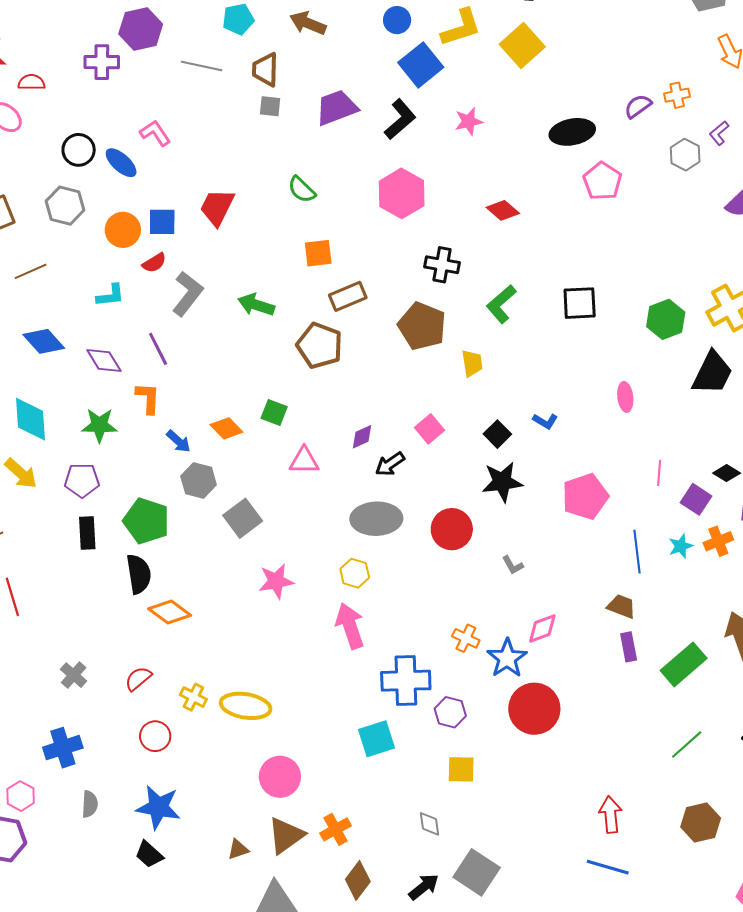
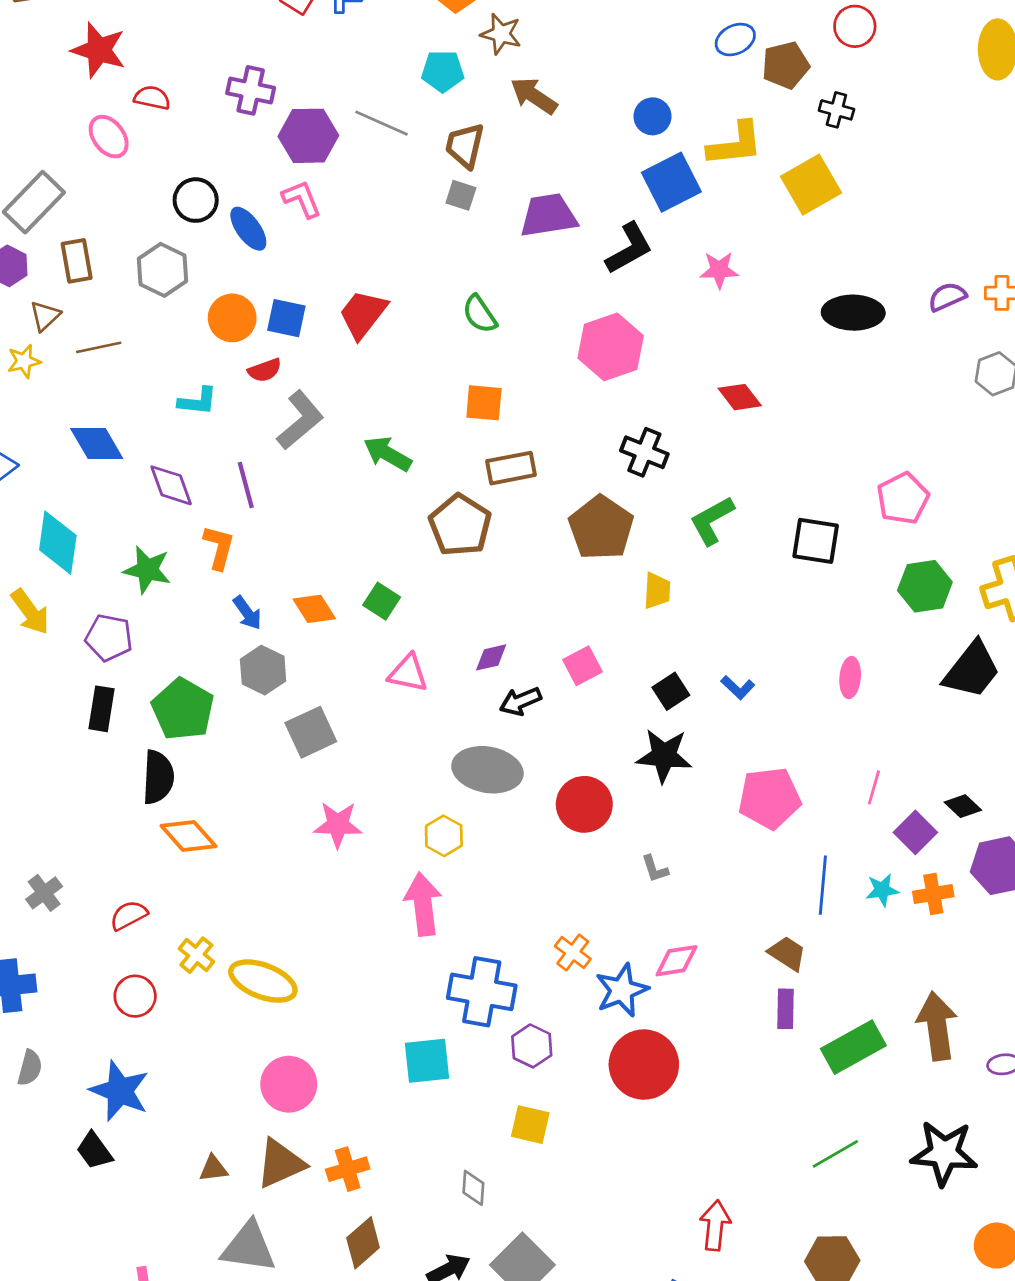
purple hexagon: (141, 29) -> (308, 136), moved
pink pentagon: (602, 181) -> (903, 498), moved

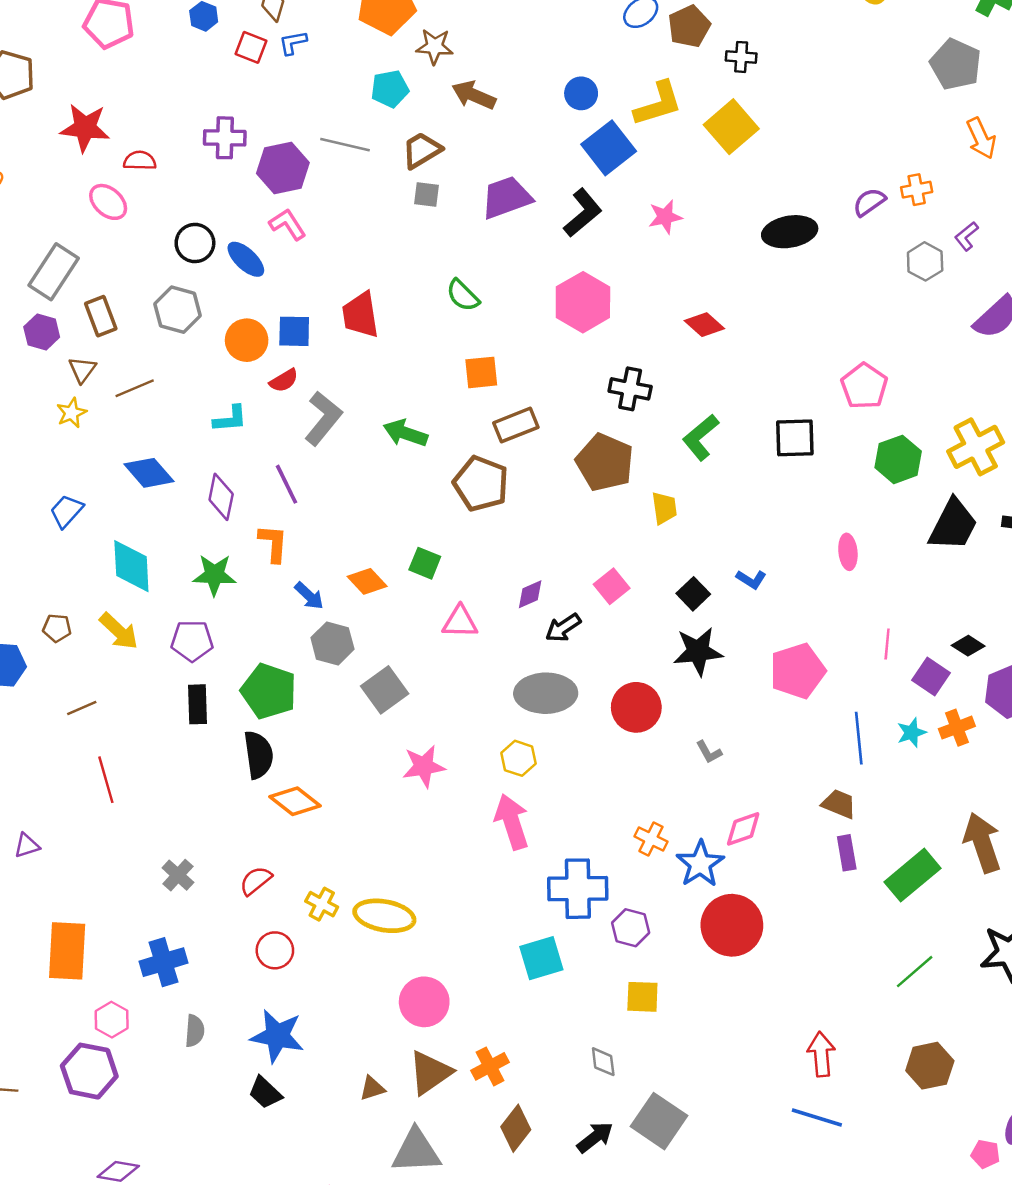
brown trapezoid: (465, 146) -> (422, 150), turned 57
red trapezoid: (363, 314) -> (360, 315), turned -36
purple diamond: (171, 485) -> (221, 497), turned 42

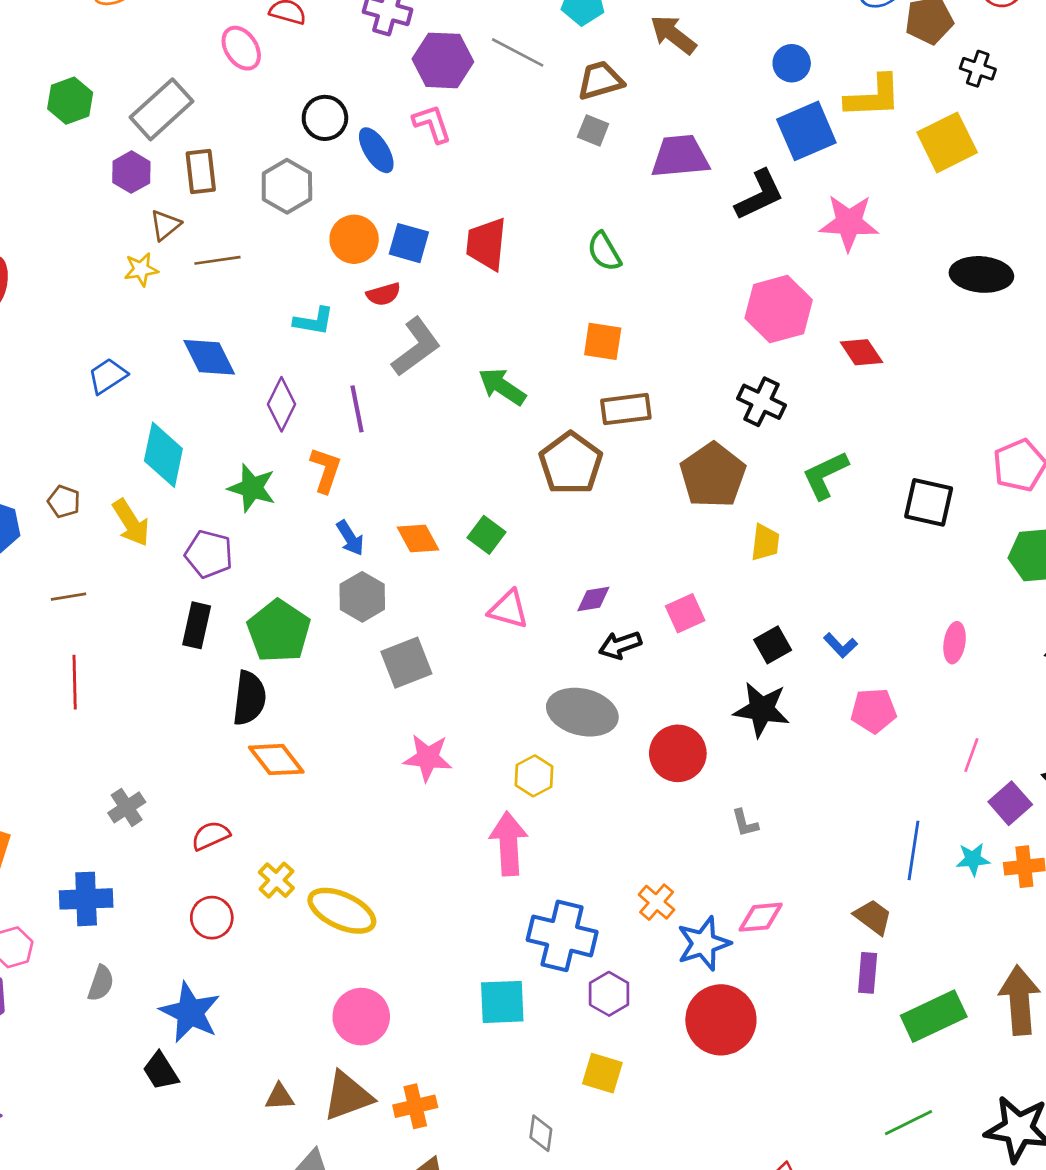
pink star: (665, 217) -> (849, 223), size x1.5
pink hexagon: (583, 302) -> (779, 309), moved
pink pentagon: (798, 671) -> (874, 711), moved, size x0.7

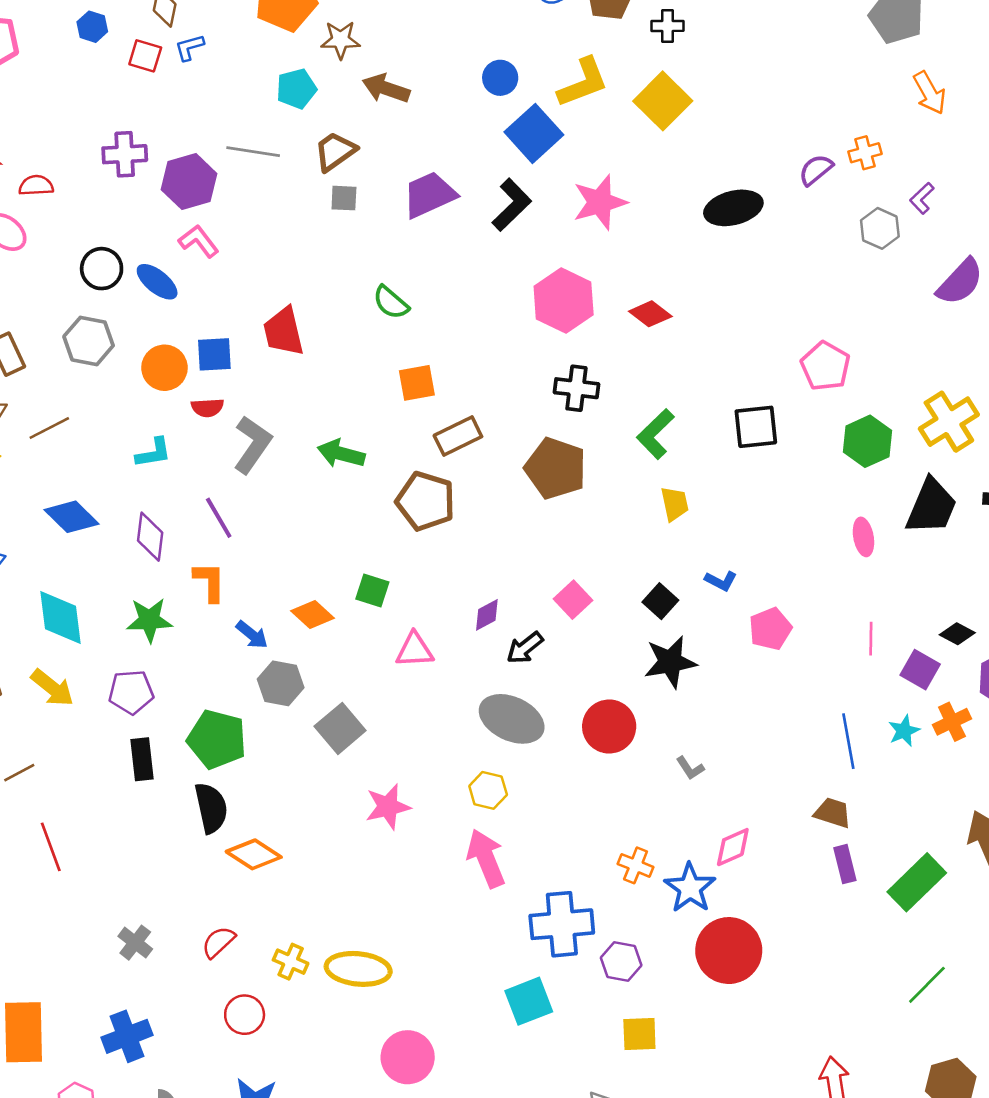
red semicircle: (384, 294) -> (207, 408), turned 32
yellow trapezoid: (765, 542) -> (675, 504), moved
pink ellipse: (955, 643) -> (863, 537), moved
gray ellipse: (582, 712) -> (512, 719), turned 30

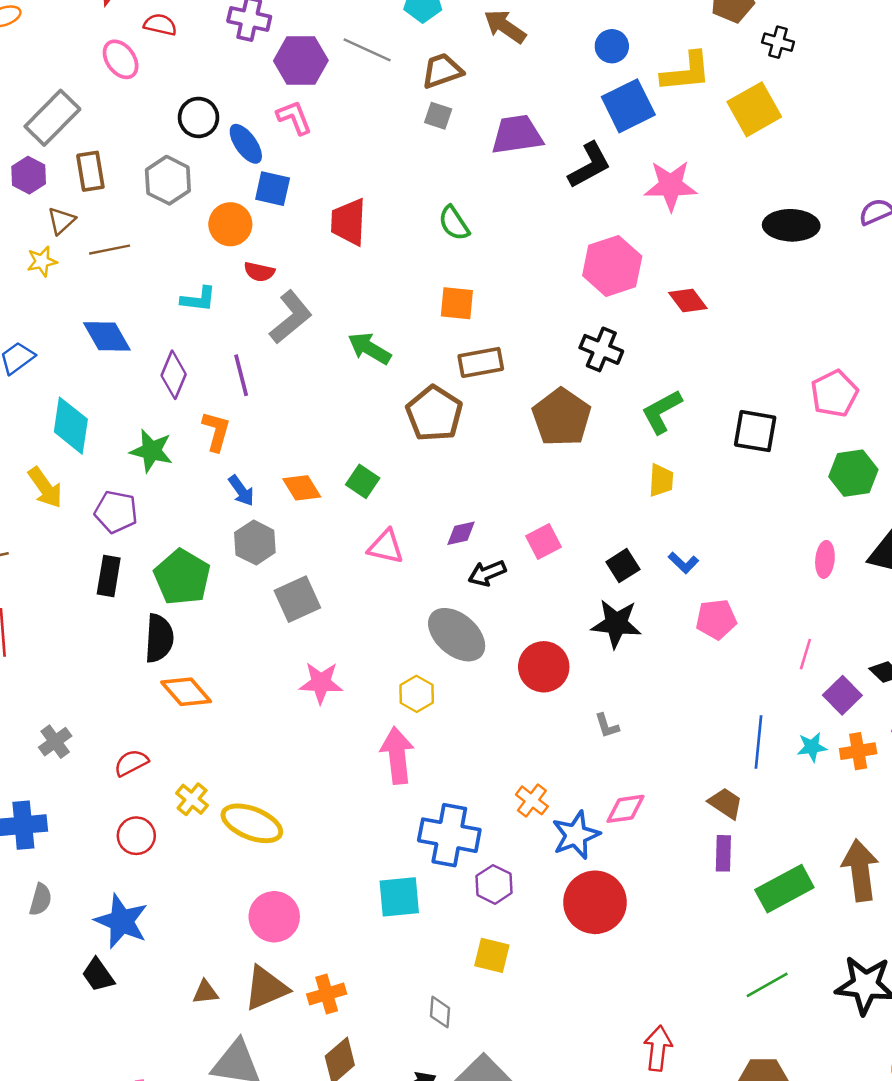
blue square: (214, 354) -> (273, 189), moved

